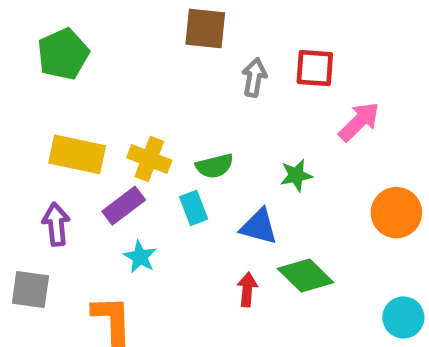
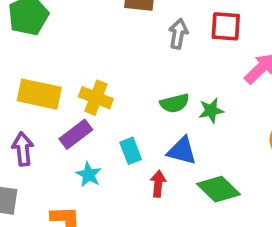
green semicircle: (215, 166) -> (175, 103), moved
cyan rectangle: (194, 208) -> (131, 151), moved
red arrow: (247, 290) -> (158, 184), moved

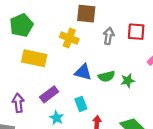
yellow rectangle: (39, 94) -> (34, 58), moved
yellow cross: (96, 98) -> (69, 38), moved
blue triangle: (182, 151) -> (83, 72), moved

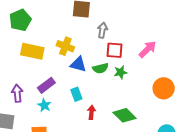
red square: (136, 32) -> (114, 50), moved
yellow cross: (69, 38) -> (65, 46), moved
cyan star: (56, 118) -> (44, 105), moved

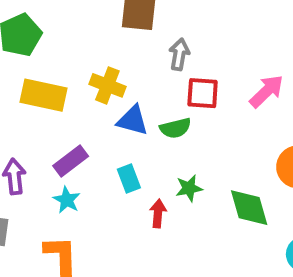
green star: (120, 72) -> (189, 188), moved
green diamond: (125, 115) -> (249, 208), moved, turned 30

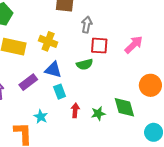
blue triangle: (133, 120) -> (53, 70), moved
green star: (189, 188) -> (98, 113), moved
cyan star: (67, 200) -> (41, 117), moved

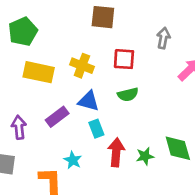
gray arrow: (87, 25) -> (163, 38), moved
red square: (99, 46) -> (124, 59), moved
red arrow: (75, 110) -> (116, 152), size x1.5

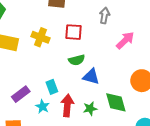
blue triangle: (89, 101) -> (91, 77), moved
purple rectangle: (57, 117) -> (21, 94), moved
cyan star: (73, 160) -> (42, 107), moved

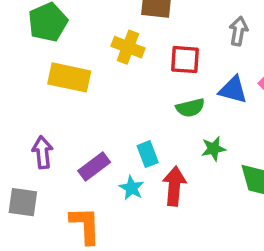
yellow cross: (40, 37) -> (128, 47), moved
blue triangle: (91, 77) -> (233, 90), moved
green star: (90, 109) -> (213, 149), moved

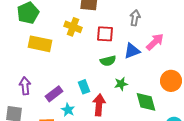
blue triangle: (233, 90) -> (132, 51), turned -36
cyan star: (132, 188) -> (68, 110), moved

